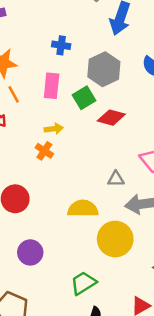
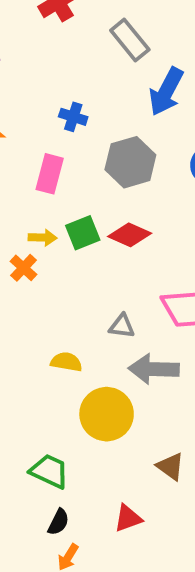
green square: (84, 98) -> (83, 233), moved
yellow semicircle: (83, 209) -> (66, 362), size x0.7
green trapezoid: (83, 283) -> (49, 471), turned 48

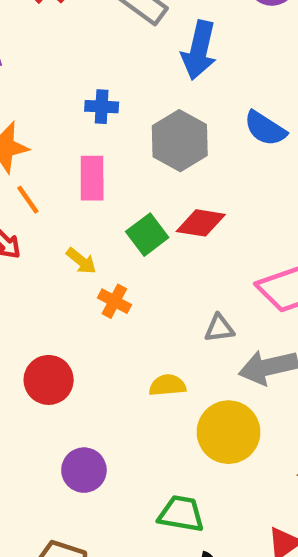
yellow arrow: (43, 238) -> (81, 261), moved, turned 52
orange cross: (24, 268) -> (114, 301), moved

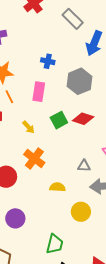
orange cross: (114, 301) -> (34, 159), moved, size x1.5
yellow circle: (229, 432) -> (81, 212), size x0.7
green trapezoid: (181, 514) -> (55, 244), turned 85

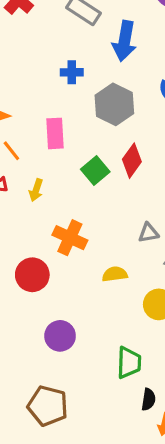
blue cross: (48, 61) -> (72, 72), moved
red diamond: (83, 119) -> (132, 161), turned -60
yellow arrow: (28, 127) -> (36, 190), moved, turned 72

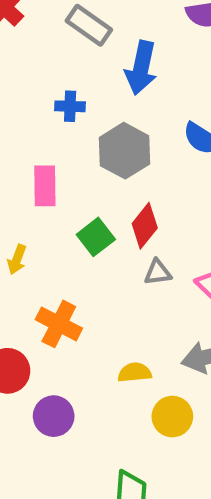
gray triangle: (149, 233) -> (158, 272), moved
yellow semicircle: (115, 274) -> (135, 372), moved
purple circle: (60, 336) -> (54, 416), moved

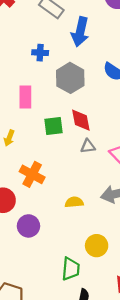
red diamond: (145, 226) -> (81, 120), turned -50
green square: (96, 237) -> (53, 126), turned 30
yellow circle: (172, 417) -> (97, 246), moved

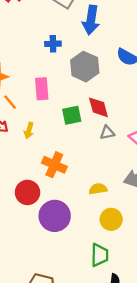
purple circle: (28, 226) -> (55, 216), size x1.4
yellow circle: (97, 246) -> (111, 219), moved

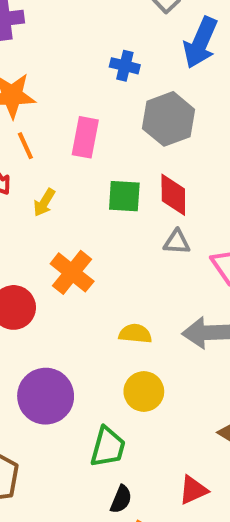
purple circle: (55, 216) -> (46, 396), moved

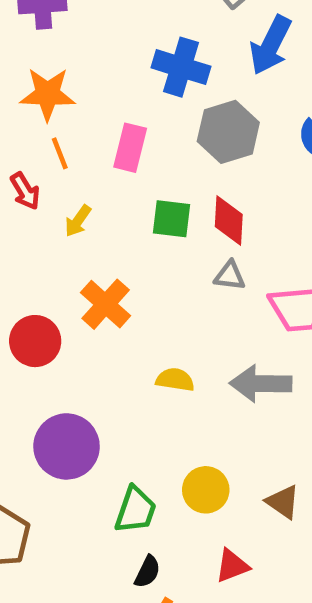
blue cross: (125, 66) -> (181, 67), size x1.6
yellow circle: (144, 392) -> (206, 490), moved

